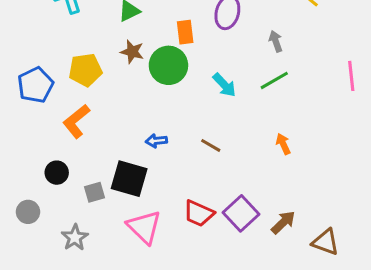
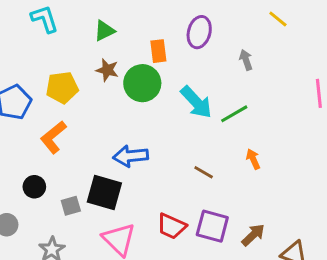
green line: (274, 80) -> (234, 114), moved
cyan arrow: (224, 85) -> (196, 102), size x1.4
blue arrow: (156, 141) -> (131, 156), size x1.6
brown line: (211, 145) -> (204, 172), moved
purple square: (241, 213) -> (212, 226), turned -32

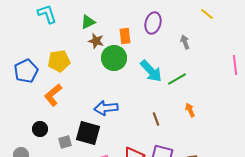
brown star: (107, 70) -> (96, 41), moved
brown line: (204, 172) -> (156, 119), turned 40

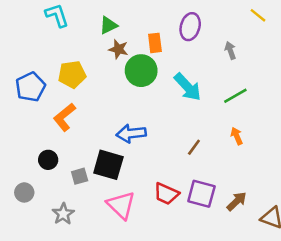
green line: (177, 79) -> (235, 96), moved
brown line: (156, 119) -> (194, 147), turned 56

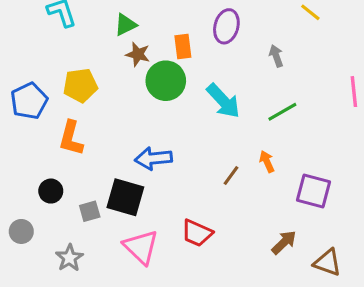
orange L-shape: (64, 117) -> (71, 138), turned -36
orange arrow: (237, 136) -> (267, 162), moved
purple square: (201, 194) -> (313, 191), moved

